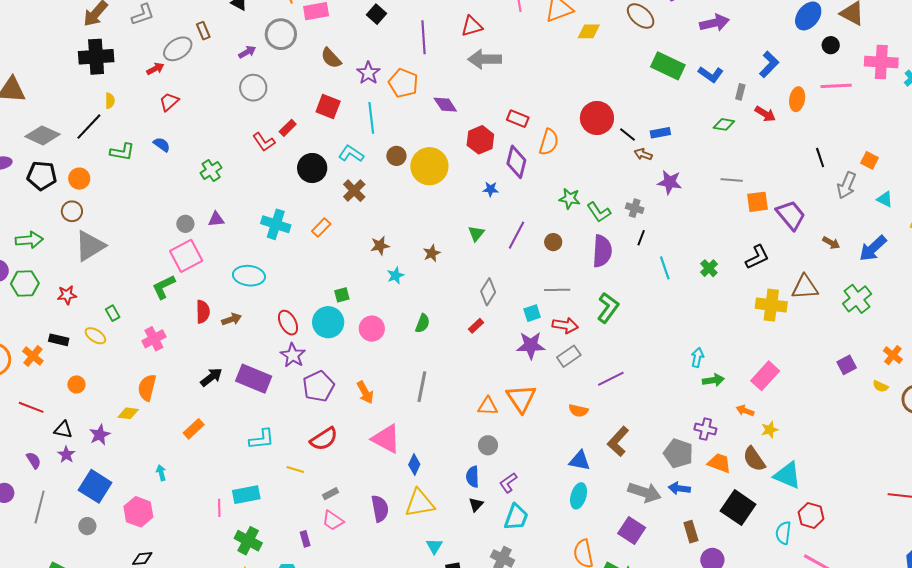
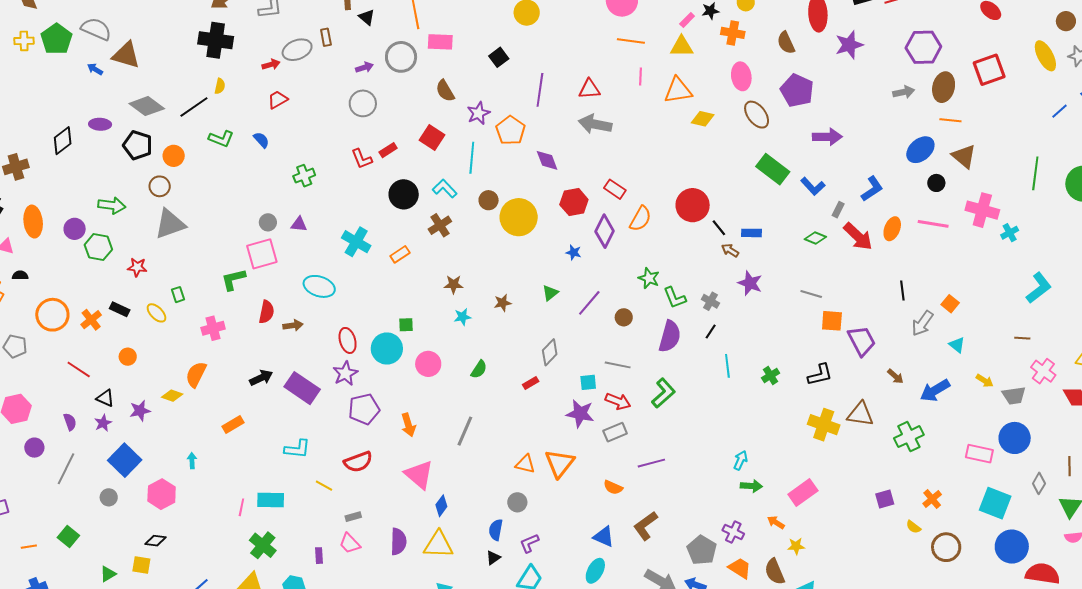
red arrow: (765, 114) -> (858, 236), size x1.5

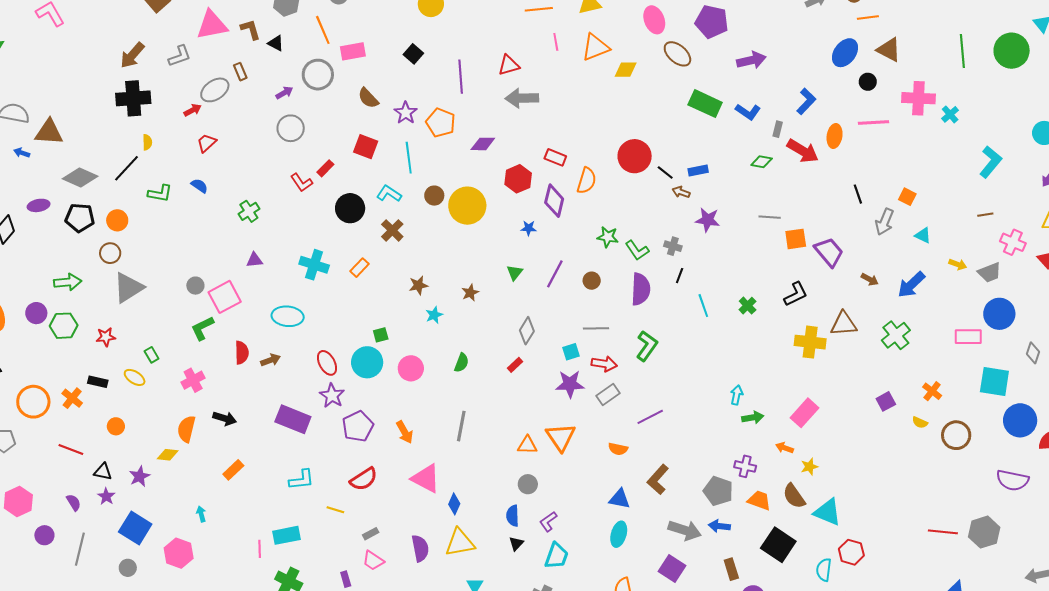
purple diamond: (547, 160) -> (483, 144), turned -55
gray circle: (268, 222) -> (195, 286), moved
black arrow: (261, 378) -> (225, 418), moved, turned 55

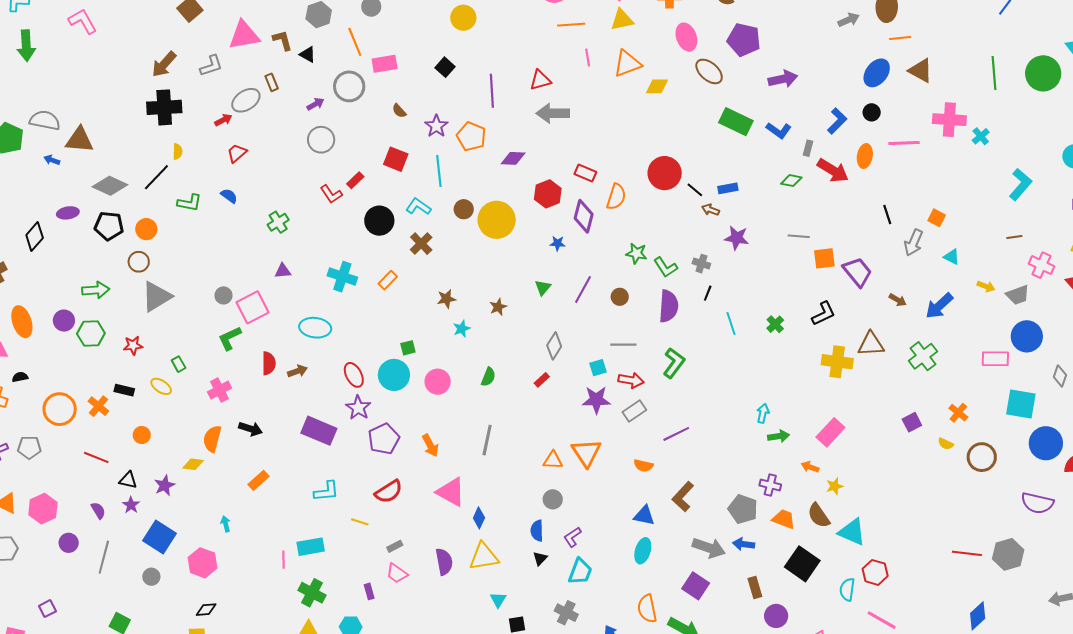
black circle: (868, 82) -> (872, 112), moved
brown semicircle: (368, 98) -> (399, 111), size x0.7

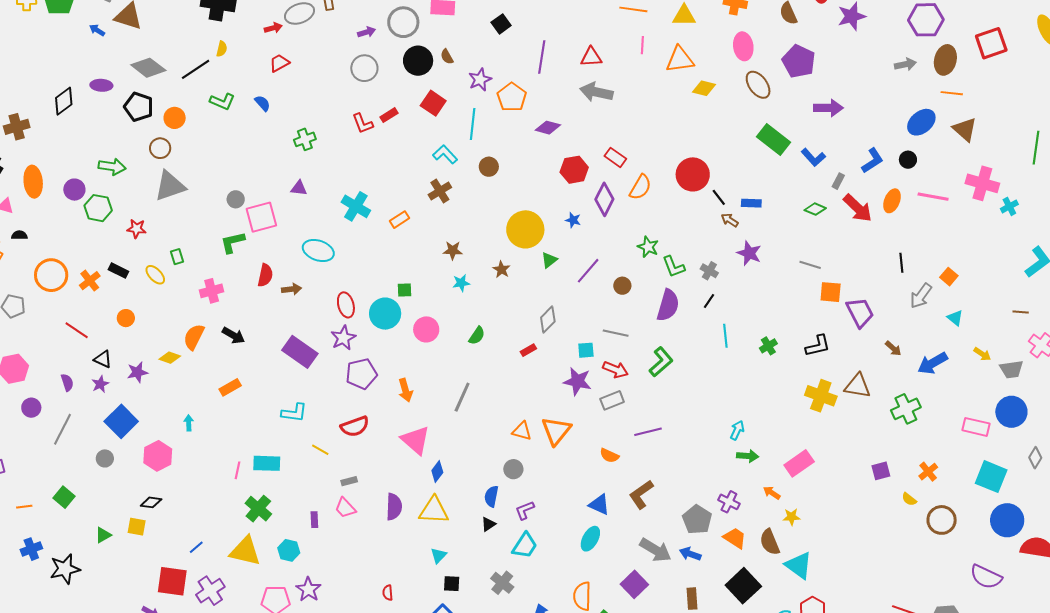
yellow circle: (497, 220) -> (525, 229), moved
black circle: (379, 221) -> (418, 61), moved
brown star: (498, 307) -> (501, 269), turned -30

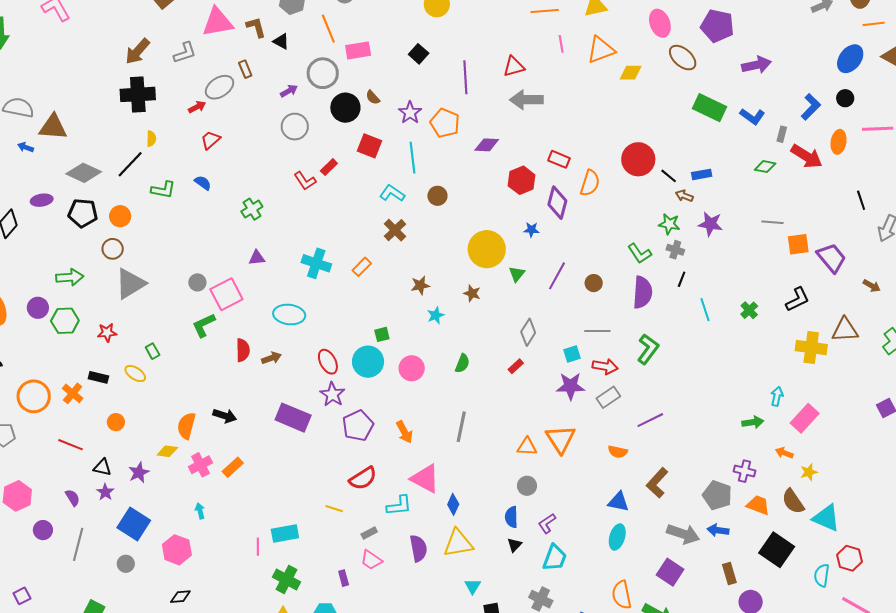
green star: (648, 247) -> (669, 224), moved
pink cross: (212, 291) -> (200, 465), moved
cyan L-shape: (294, 413) -> (399, 506), moved
cyan arrow: (737, 430) -> (777, 396), moved

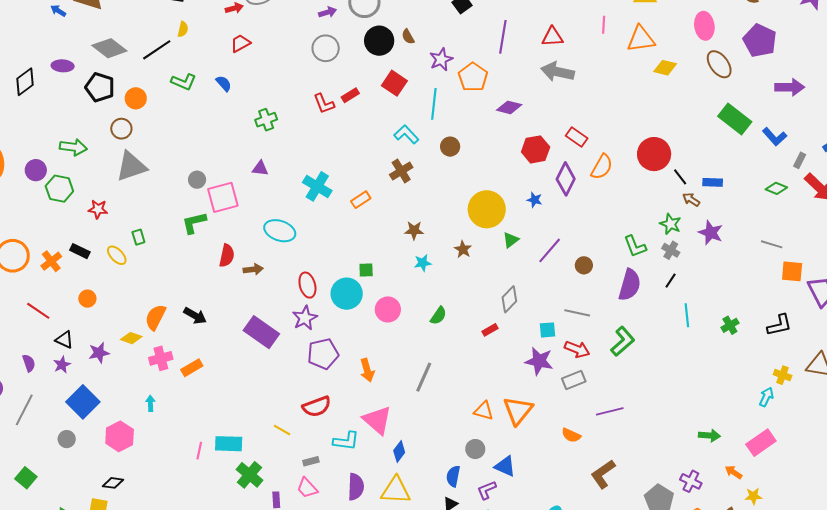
yellow cross: (811, 348) -> (783, 375), size x0.6
cyan arrow: (777, 396) -> (766, 397), moved
blue triangle: (618, 502) -> (505, 466), moved
green cross: (286, 579) -> (249, 475), moved

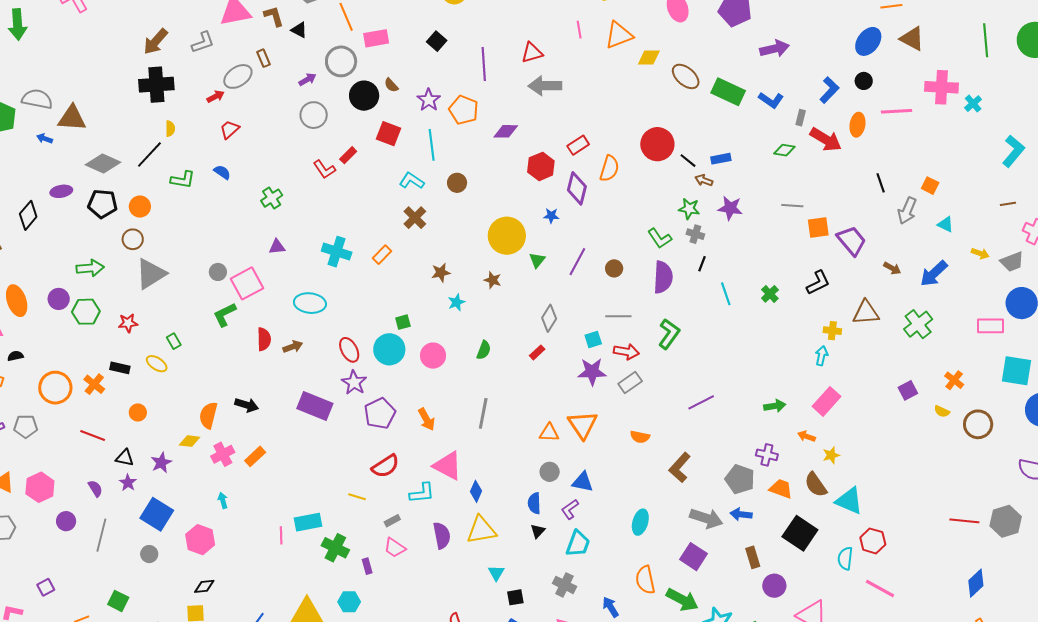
brown ellipse: (719, 64) -> (686, 76), moved
red rectangle: (577, 137) -> (578, 145), turned -55
purple line: (610, 411) -> (701, 402), moved

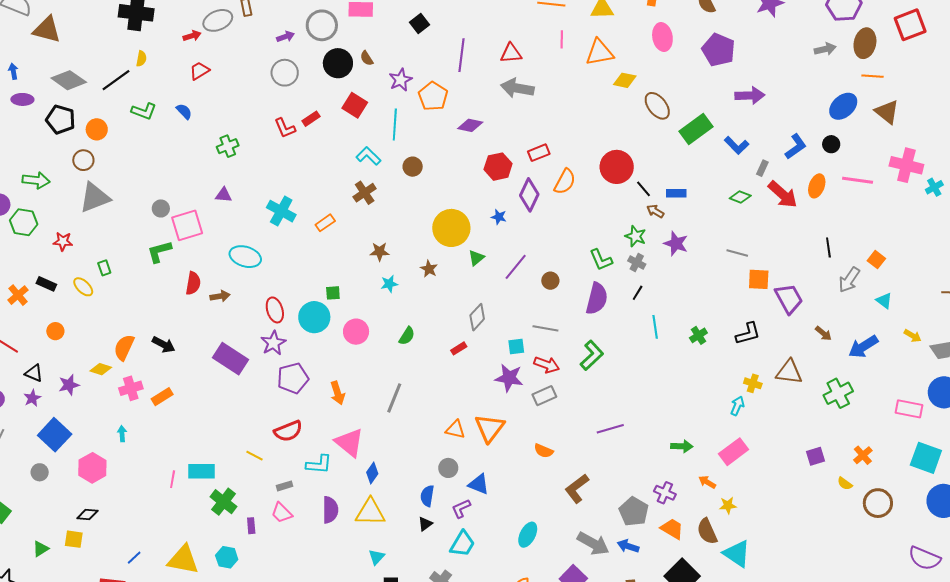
green rectangle: (728, 92) -> (696, 129), turned -72
blue arrow: (45, 139) -> (13, 71), moved, turned 49

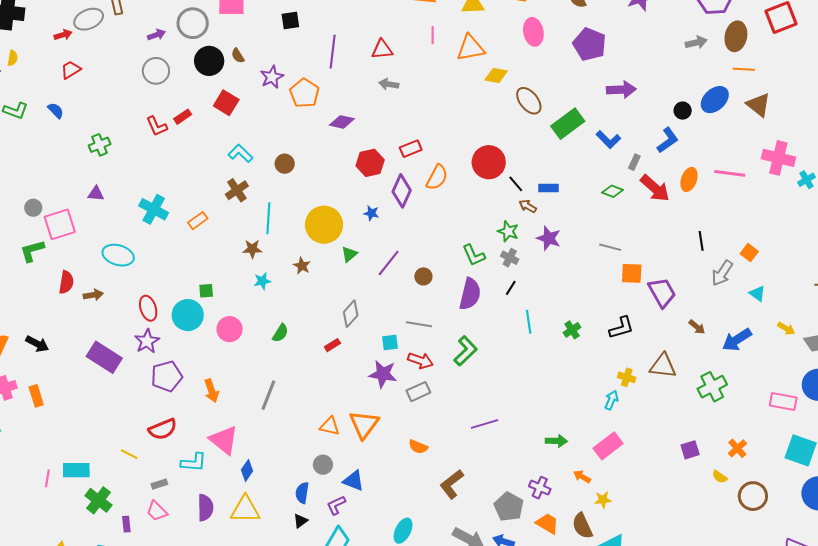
black square: (420, 24) -> (290, 21), turned 30
gray arrow: (517, 88) -> (389, 84), size x0.6
cyan line: (395, 125) -> (268, 218), moved
black circle: (831, 144) -> (683, 111), moved
orange rectangle: (162, 397) -> (36, 396), turned -75

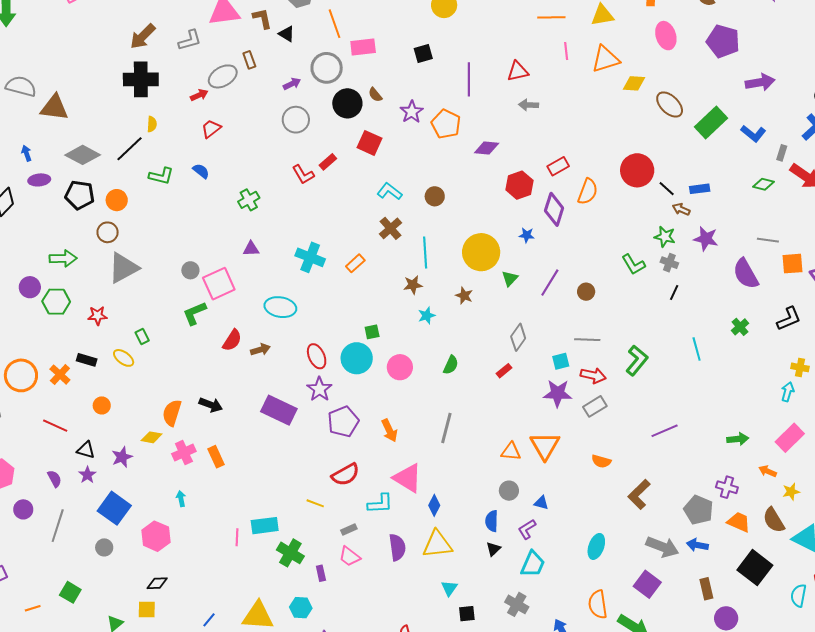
red semicircle: (66, 282) -> (232, 340), turned 30
purple semicircle: (470, 294) -> (746, 274), moved, turned 144
cyan line: (529, 322) -> (697, 349), moved
blue triangle: (354, 481) -> (541, 503), size x0.7

